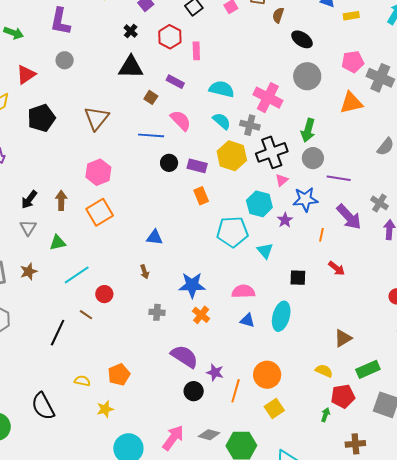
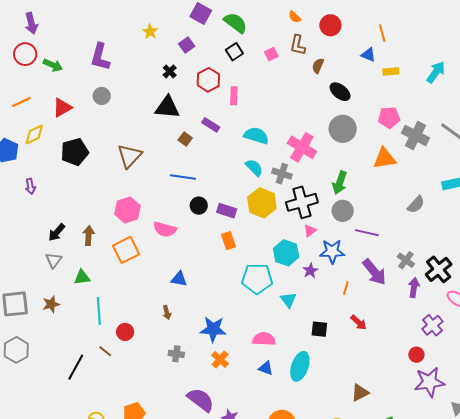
pink semicircle: (181, 120) -> (165, 229), moved, turned 145
cyan line: (77, 275) -> (99, 311), turned -64

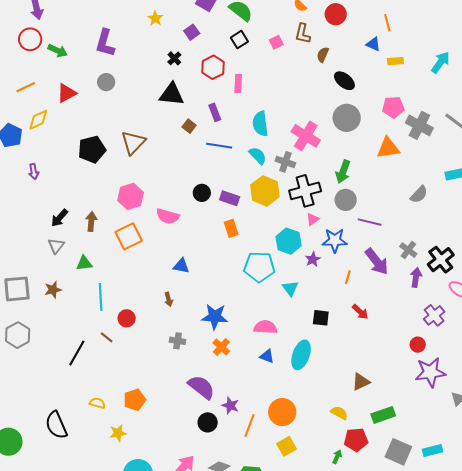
purple rectangle: (211, 125) -> (215, 112), turned 36
cyan semicircle: (256, 136) -> (260, 124), turned -115
black pentagon: (75, 152) -> (92, 149), moved
blue line: (183, 177) -> (219, 146), moved

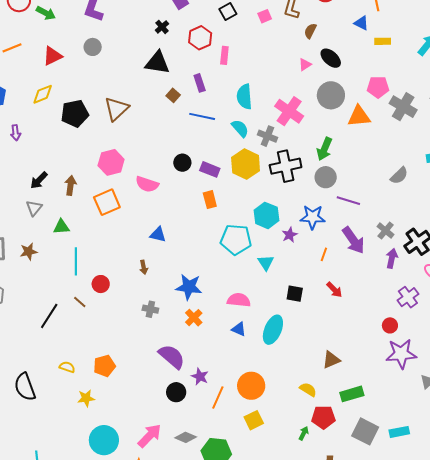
yellow diamond: (38, 120) -> (43, 94), moved
orange triangle: (388, 148) -> (359, 116), moved
pink triangle: (313, 219) -> (305, 65), moved

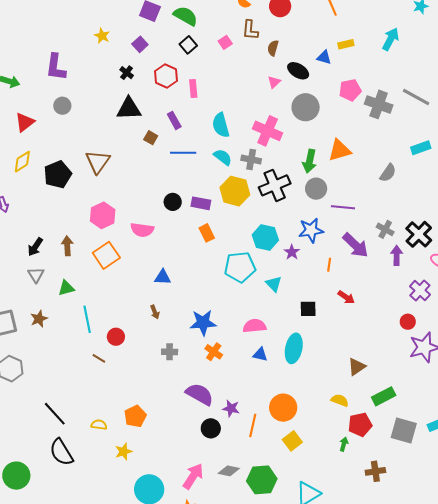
blue triangle: (361, 23) -> (324, 57), moved
orange triangle: (359, 116) -> (340, 150), moved
black line: (49, 316) -> (55, 414), moved, turned -64

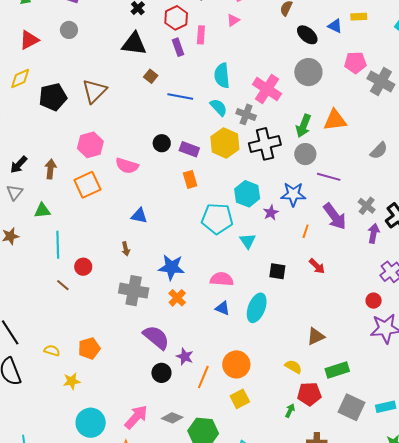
pink triangle: (274, 82) -> (233, 20), moved
purple rectangle: (174, 120) -> (178, 47), moved
gray cross: (170, 352) -> (134, 291), size x1.8

